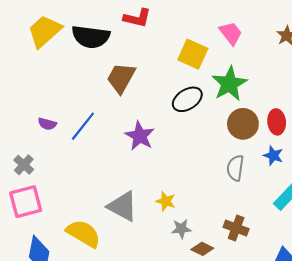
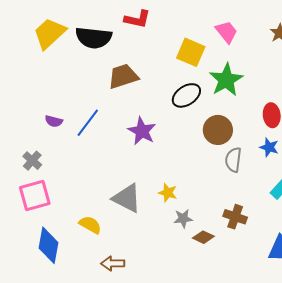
brown trapezoid: (121, 78) -> (123, 76), turned 44
brown circle: (243, 124) -> (218, 130), moved
yellow semicircle: (83, 234) -> (90, 225), size x0.7

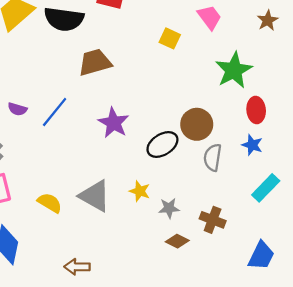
yellow square: (191, 52) -> (170, 38), size x0.7
green star: (226, 80) -> (234, 70), moved
black ellipse: (186, 95) -> (162, 145), moved
gray star: (183, 218) -> (169, 208), moved
yellow semicircle: (90, 225) -> (50, 203), moved

